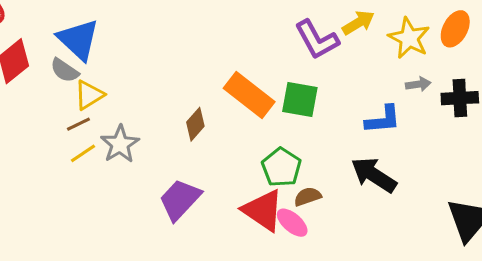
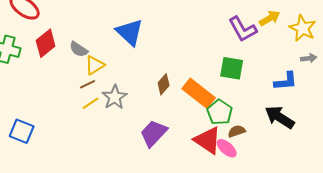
blue triangle: (78, 40) -> (130, 32), moved
orange rectangle: (249, 95) -> (199, 93), moved

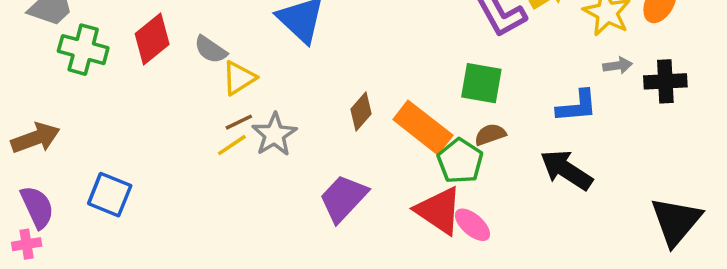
brown line: (88, 84) -> (239, 122), moved
brown semicircle: (237, 131) -> (490, 134), moved

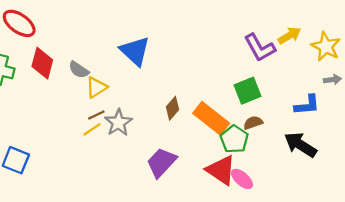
red diamond: (152, 39) -> (42, 63), turned -36
green square: (481, 83) -> (247, 91), turned -32

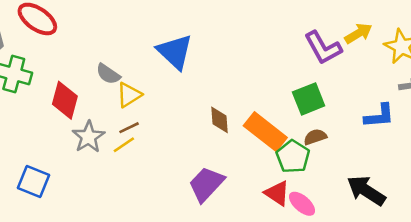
red diamond: (42, 63) -> (65, 100), moved
brown diamond: (172, 108) -> (219, 120), turned -45
gray star: (118, 123) -> (88, 137), moved
black arrow: (300, 145) -> (366, 191), moved
red triangle: (221, 170) -> (277, 193), size x0.7

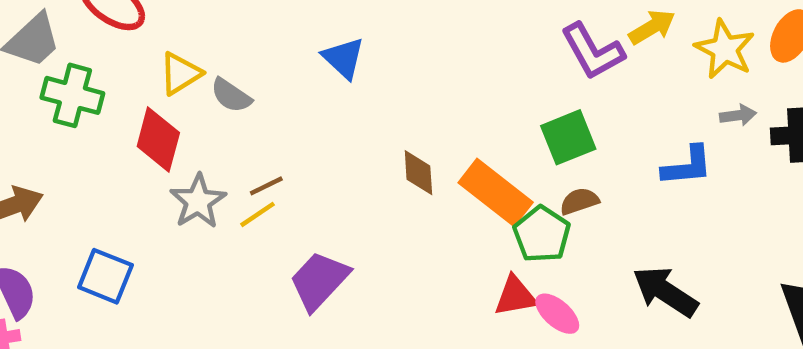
blue triangle: (175, 52) -> (343, 58), size x0.7
yellow triangle: (129, 95) -> (180, 73), moved
purple trapezoid: (206, 184) -> (319, 281), moved
red triangle: (277, 193) -> (515, 296), turned -44

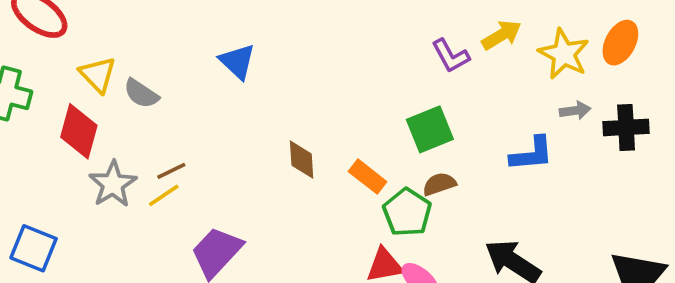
purple L-shape: (593, 51) -> (451, 56), size x0.7
yellow triangle: (180, 73) -> (98, 75), turned -42
orange rectangle: (496, 192) -> (368, 177), size x0.6

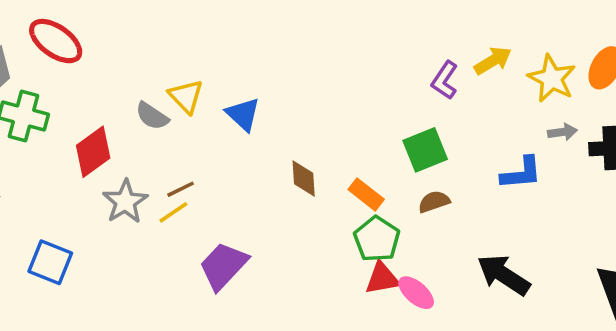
purple L-shape: (451, 56) -> (445, 80), turned 63
blue triangle: (237, 61) -> (243, 114), moved
yellow triangle: (98, 75) -> (186, 96), moved
red diamond: (79, 131) -> (93, 152), turned 39
green pentagon: (407, 212) -> (377, 239), moved

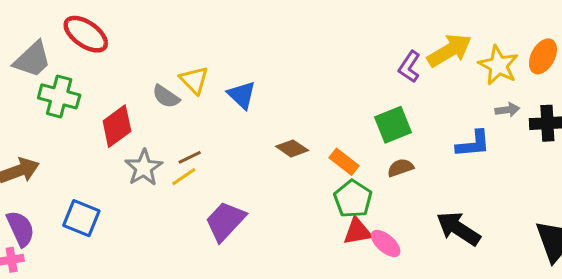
yellow arrow: (493, 61) -> (449, 50), size x1.4
brown diamond: (304, 178) -> (292, 148), turned -52

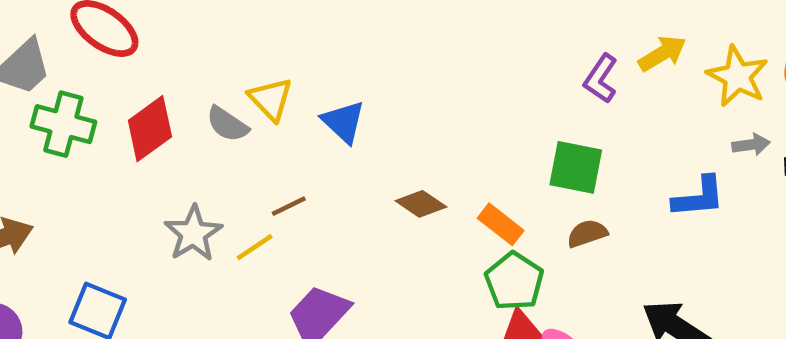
yellow arrow: (449, 50) -> (662, 54), size x0.7
green square: (393, 125) -> (576, 167), turned 33
red diamond: (117, 126) -> (150, 129), moved
brown line: (190, 157) -> (289, 206), moved

